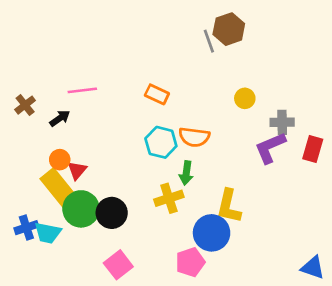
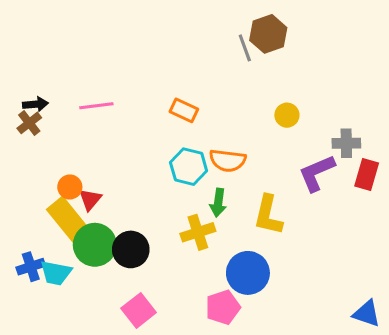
black arrow: (60, 118) -> (35, 104), moved, turned 30
gray cross: (282, 122) -> (346, 143), moved
yellow L-shape: (229, 206) -> (268, 215), moved

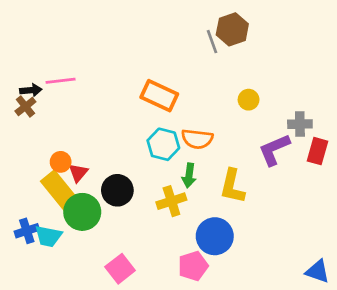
pink line: (96, 106) -> (61, 81), moved
orange rectangle: (184, 110) -> (159, 96), size x1.5
black circle: (131, 249) -> (117, 190), moved

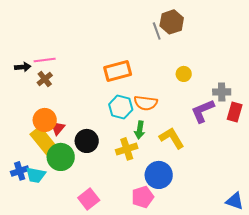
orange rectangle: (159, 96) -> (118, 71), turned -40
brown cross: (25, 106) -> (45, 79), moved
orange circle: (61, 162) -> (45, 120), size x1.5
yellow L-shape: (232, 186) -> (172, 138), turned 136

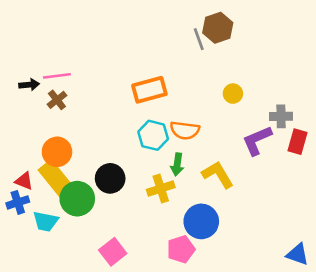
red triangle: (58, 128) -> (24, 181), moved, turned -49
blue cross: (20, 171) -> (18, 202), moved

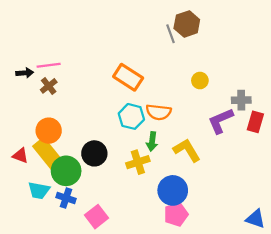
orange rectangle: (149, 90) -> (128, 77), turned 48
blue cross: (18, 202) -> (66, 198), moved, turned 36
pink pentagon: (181, 249) -> (176, 214), moved

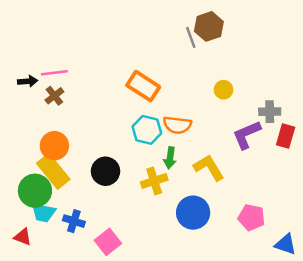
red triangle: (20, 156) -> (23, 237), moved
green circle: (66, 171) -> (35, 191), moved
pink pentagon: (176, 214) -> (251, 217), moved, turned 30

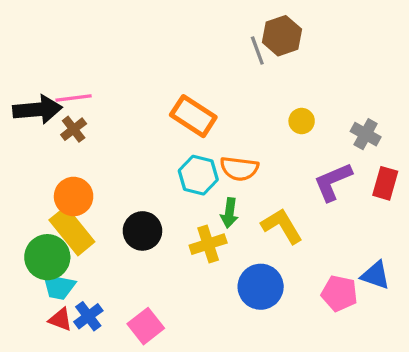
black arrow: (28, 81) -> (37, 110), size x1.8
gray cross: (270, 112) -> (366, 134), moved, turned 30
blue cross: (74, 221) -> (88, 316), moved, turned 35
red triangle: (23, 237) -> (60, 320), moved
blue triangle: (286, 244) -> (375, 275), moved

